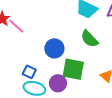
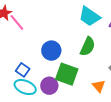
green semicircle: (89, 39) -> (88, 47), turned -120

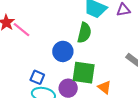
green semicircle: (88, 47) -> (84, 33), moved
orange triangle: (99, 86) -> (105, 87), moved

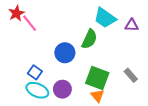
green square: (84, 73) -> (97, 78), moved

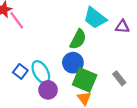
blue circle: (65, 53) -> (73, 63), moved
cyan ellipse: (37, 90) -> (41, 72), moved, turned 35

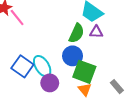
purple triangle: (122, 27) -> (96, 32), moved
blue square: (20, 71) -> (22, 66), size x1.5
gray rectangle: (119, 78) -> (117, 87), moved

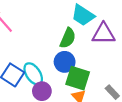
purple triangle: (96, 32) -> (104, 34), moved, size x1.6

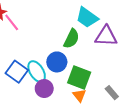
blue circle: (65, 62) -> (57, 62), moved

